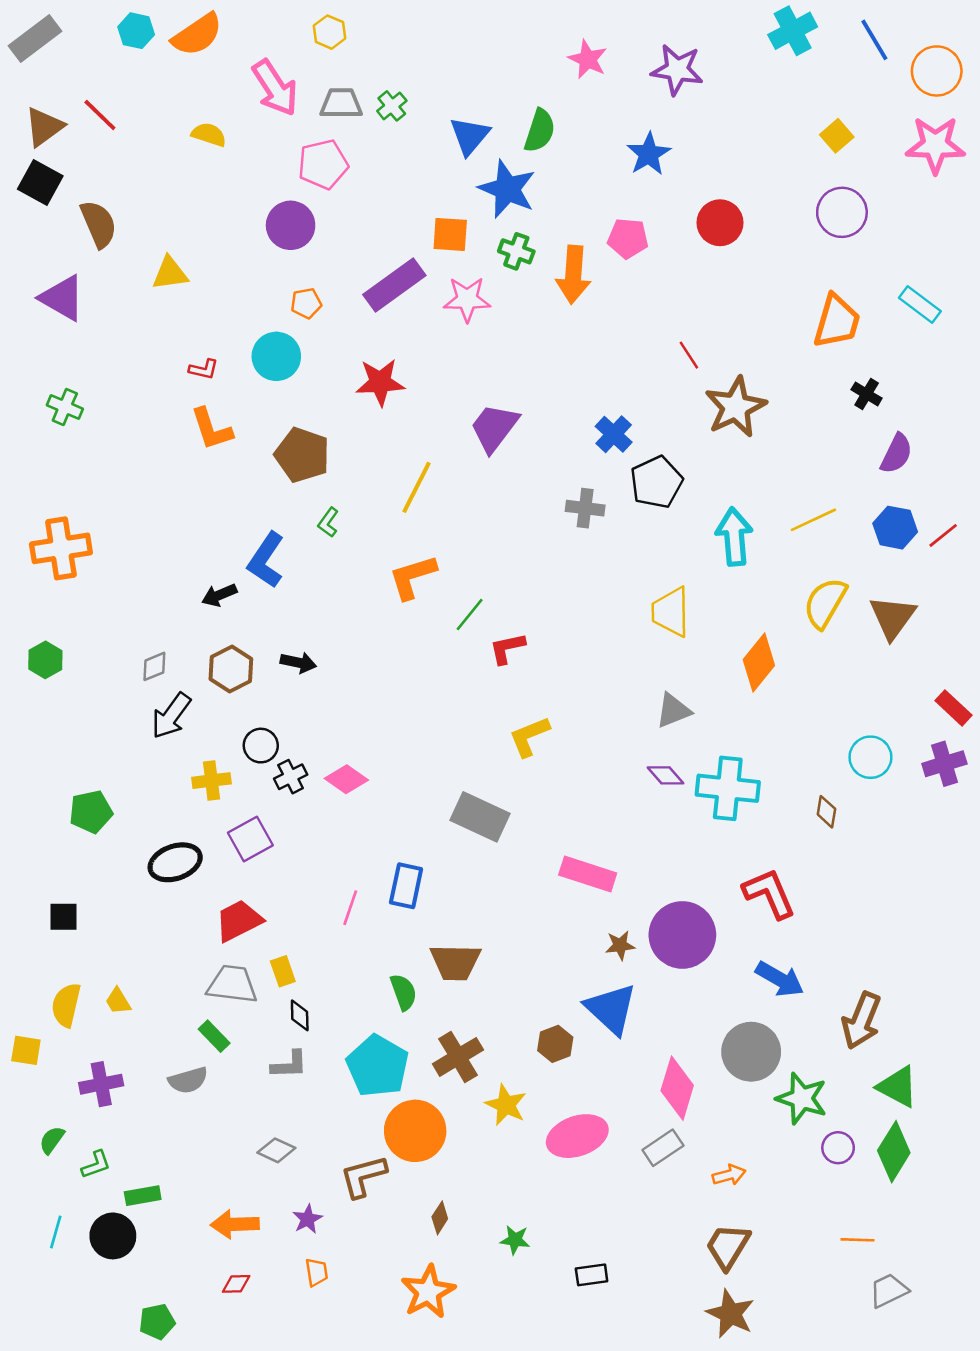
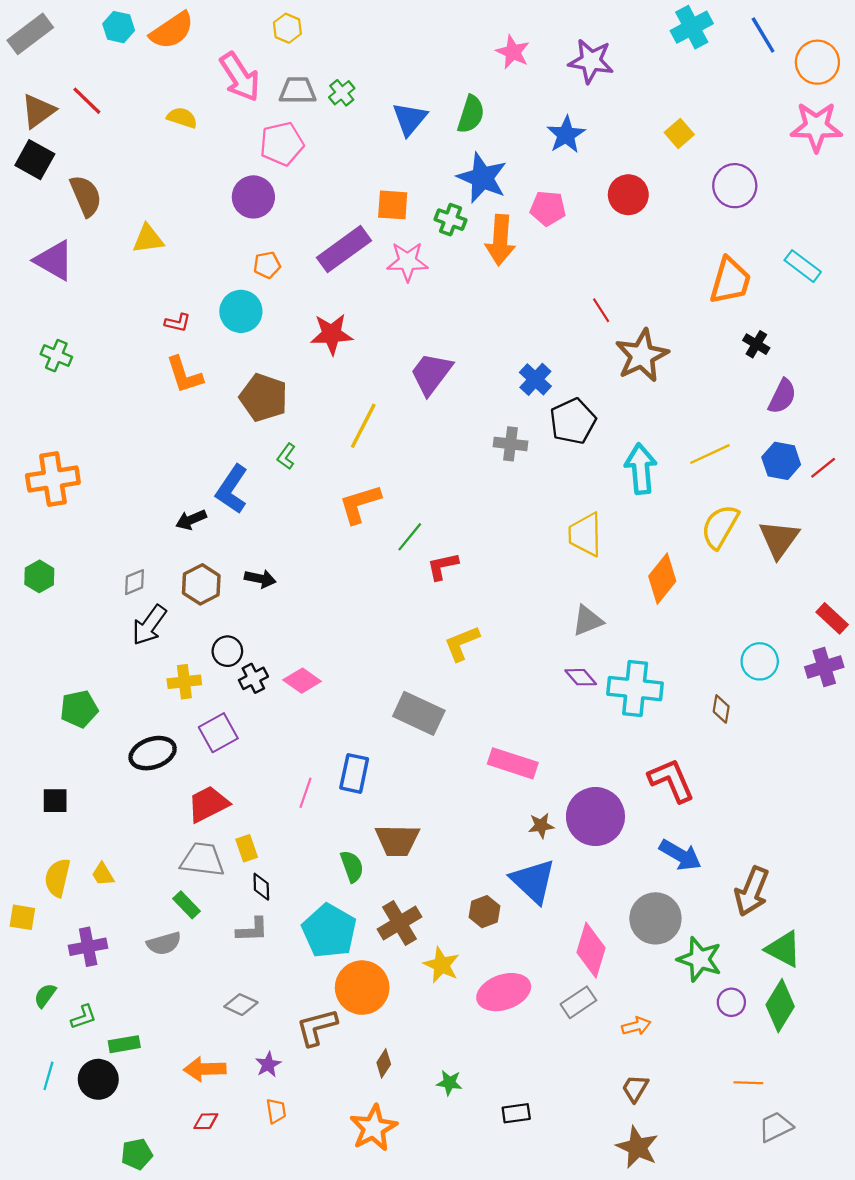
yellow square: (837, 136) -> (679, 134), moved
blue star: (507, 189) -> (482, 178), moved
brown trapezoid: (728, 1246) -> (635, 1088), size x0.7

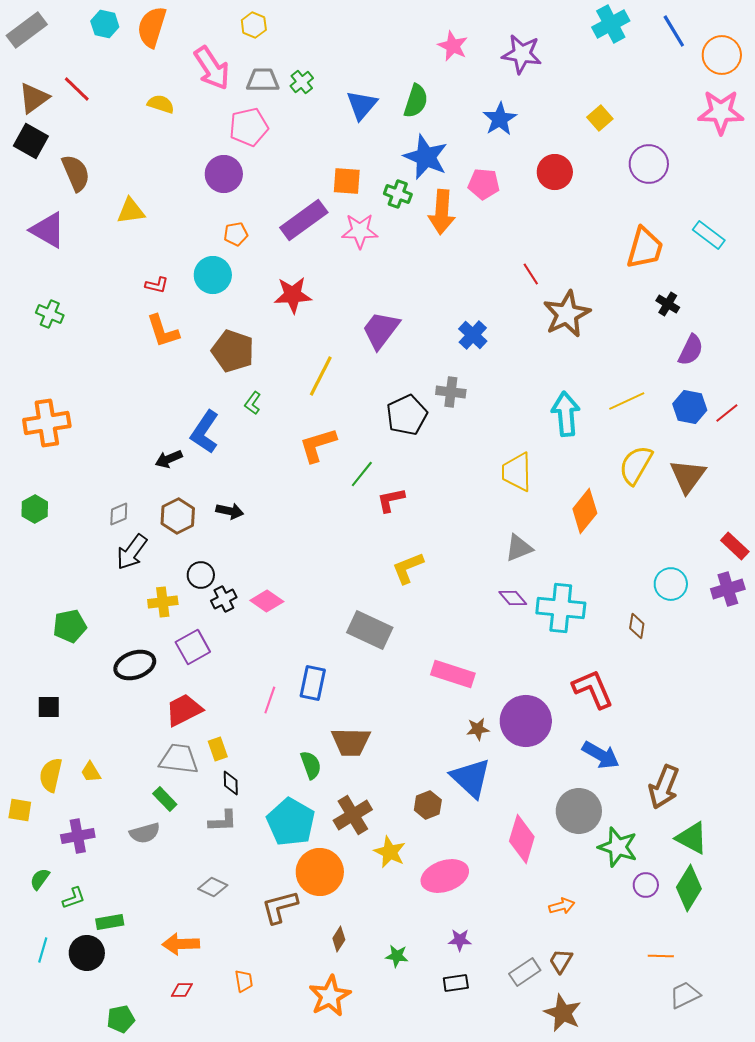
orange semicircle: (172, 30) -> (152, 27), turned 141
black pentagon: (573, 421) -> (407, 415), moved
gray rectangle: (578, 1002) -> (525, 972), moved
purple star: (268, 1065) -> (460, 940), moved, turned 30

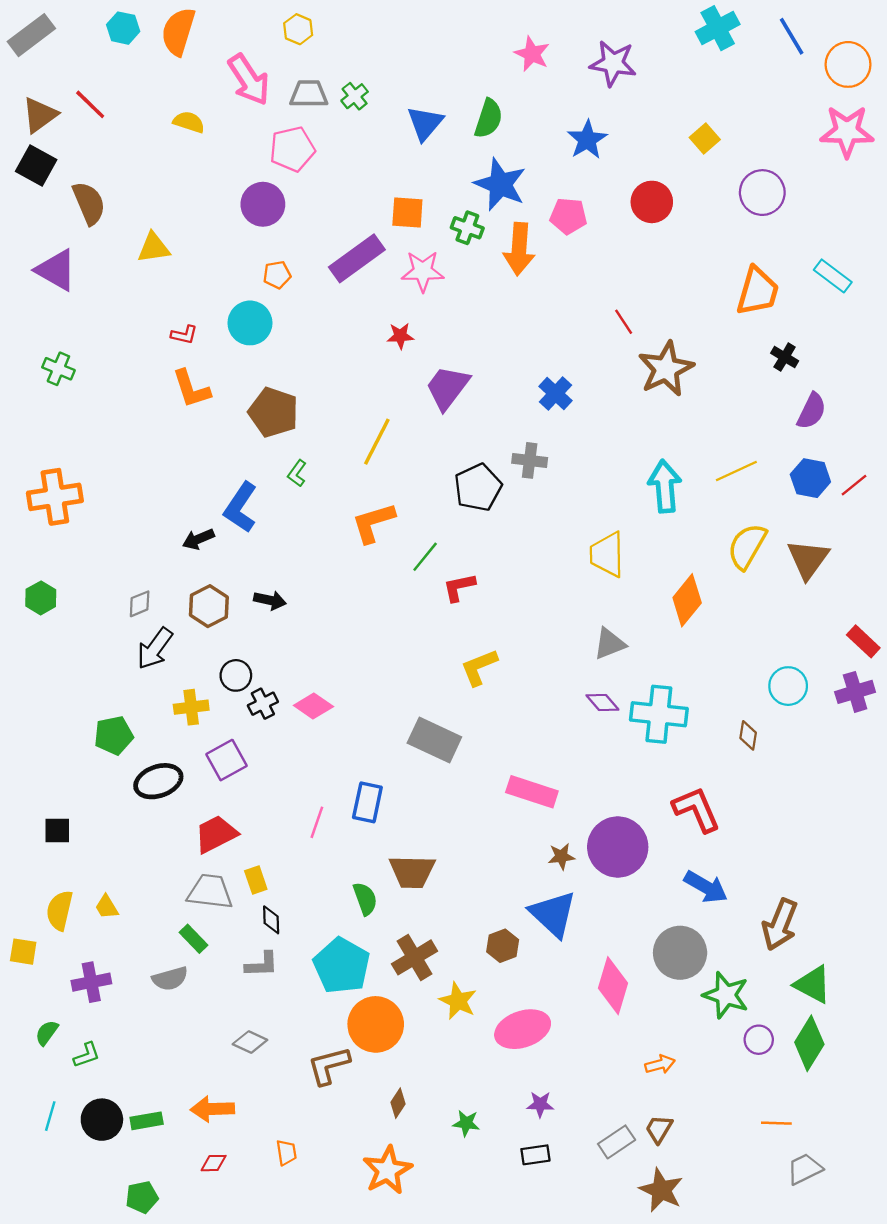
red star: (293, 295) -> (400, 336), moved, size x0.6
green pentagon: (70, 626) -> (114, 735), moved
green rectangle: (110, 922) -> (147, 1121), moved

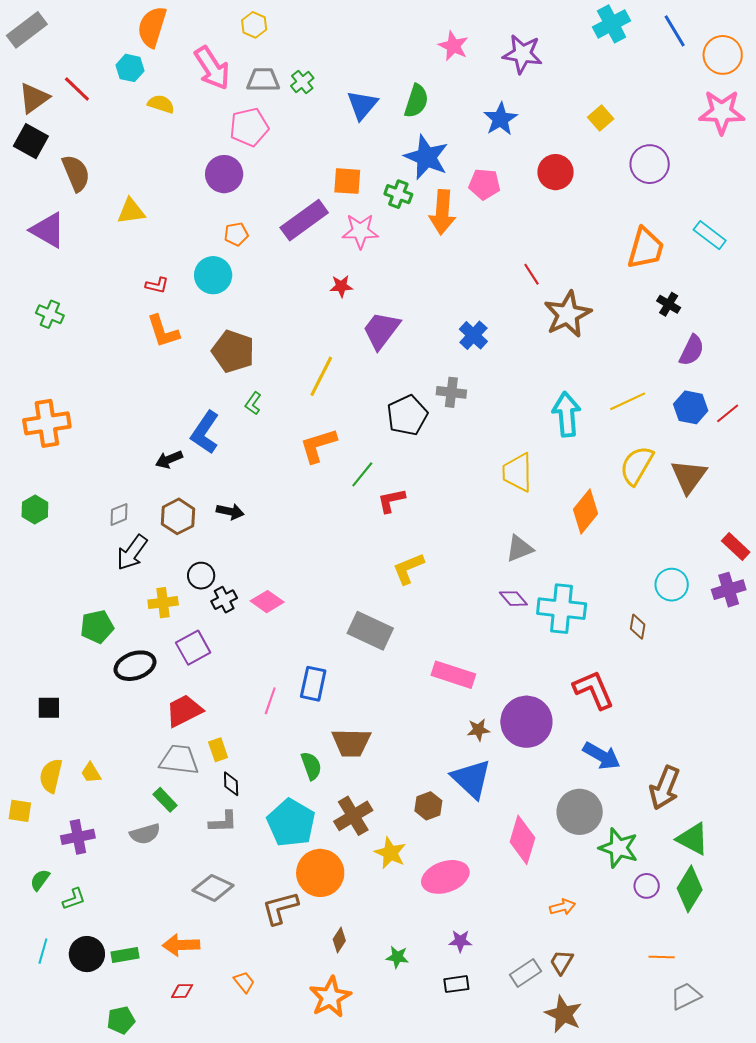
cyan hexagon: (123, 28) -> (130, 68), moved
gray diamond: (250, 1042) -> (213, 888), size x1.4
orange trapezoid: (286, 1152) -> (244, 982), turned -30

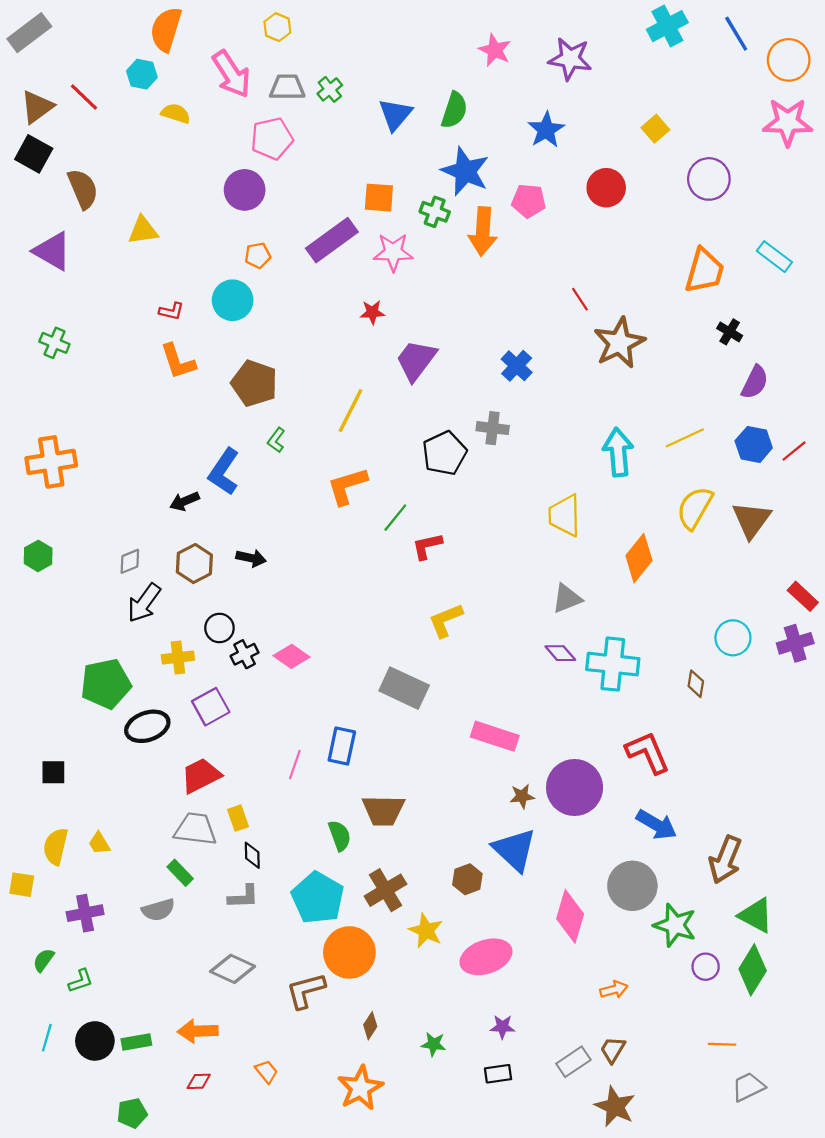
green pentagon: (97, 627) -> (106, 684), size x1.4

